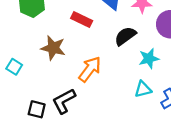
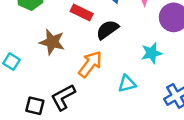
black semicircle: (125, 36) -> (107, 30), moved
cyan triangle: (143, 89) -> (127, 84), moved

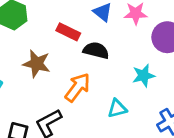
black semicircle: (107, 30) -> (96, 50), turned 50

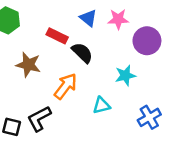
black semicircle: (96, 50) -> (82, 53), turned 30

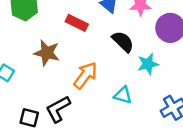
black semicircle: (82, 53) -> (123, 42), moved
cyan triangle: (101, 105) -> (123, 95), turned 30

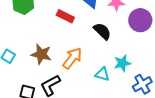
brown star: (47, 53) -> (41, 54), moved
cyan star: (148, 64) -> (122, 63), moved

